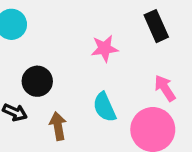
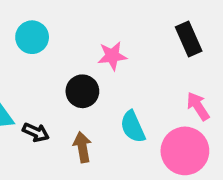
pink star: (105, 48) -> (112, 56), moved
black circle: (37, 81) -> (82, 91), moved

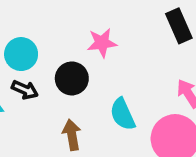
cyan circle: (32, 37) -> (21, 54), moved
black arrow: (36, 132) -> (25, 90), moved

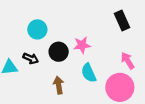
pink star: (102, 43) -> (82, 45), moved
cyan circle: (21, 54) -> (37, 29), moved

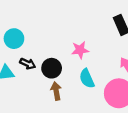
cyan circle: (37, 29) -> (14, 39), moved
black circle: (59, 52) -> (52, 68), moved

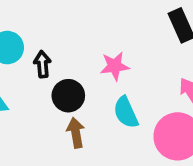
black arrow: (28, 64) -> (42, 64), moved, turned -119

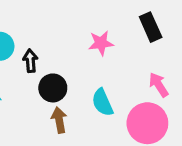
pink star: (115, 66) -> (101, 43), moved

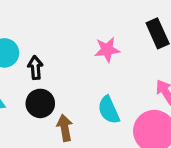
black circle: (53, 88) -> (40, 103), moved

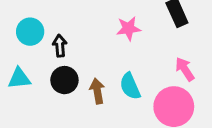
brown arrow: (65, 128) -> (97, 91), moved

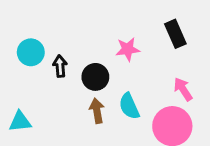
cyan triangle: (19, 78) -> (20, 122), moved
black circle: (64, 80) -> (95, 77), moved

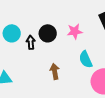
black circle: (95, 77) -> (48, 33), moved
cyan semicircle: (129, 106) -> (86, 59), moved

